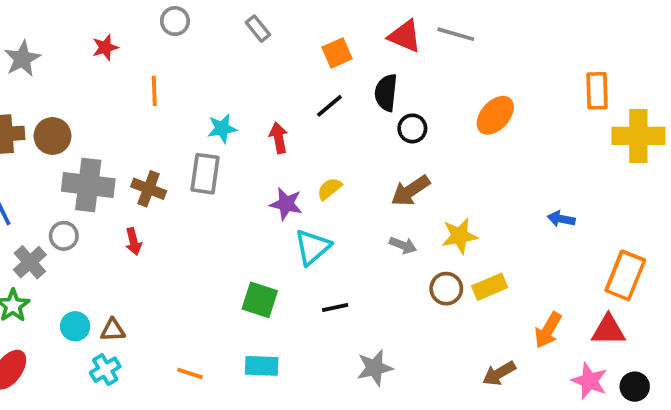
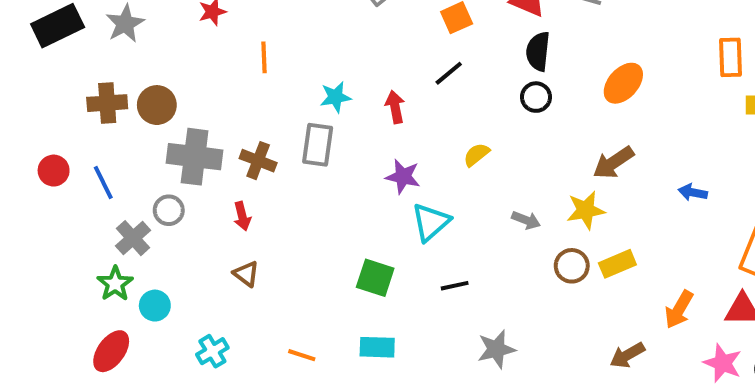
black semicircle: (386, 93) -> (538, 51), moved
yellow semicircle: (329, 189) -> (476, 155), moved
brown arrow: (410, 191) -> (613, 163), moved
cyan circle: (75, 326) -> (155, 306), moved
brown triangle: (113, 330) -> (246, 274), moved, turned 40

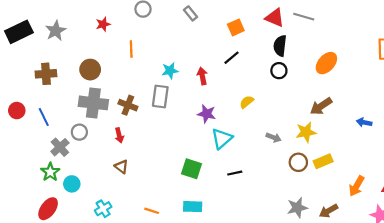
brown circle: (157, 105) -> (90, 70), moved
gray star: (496, 349) -> (297, 208), moved

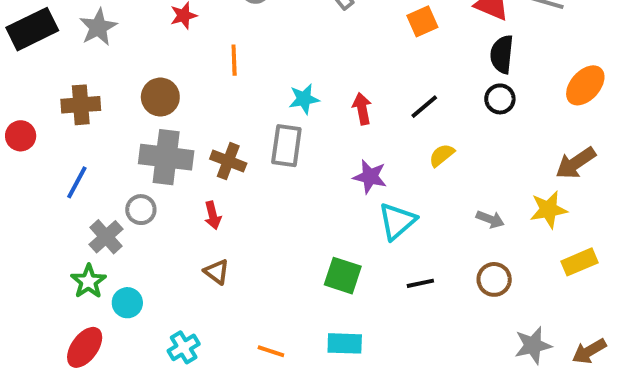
black line: (231, 58) -> (424, 107), moved
red circle: (17, 111) -> (21, 136), moved
blue line: (44, 117) -> (77, 182), turned 54
brown circle: (298, 162) -> (494, 279), moved

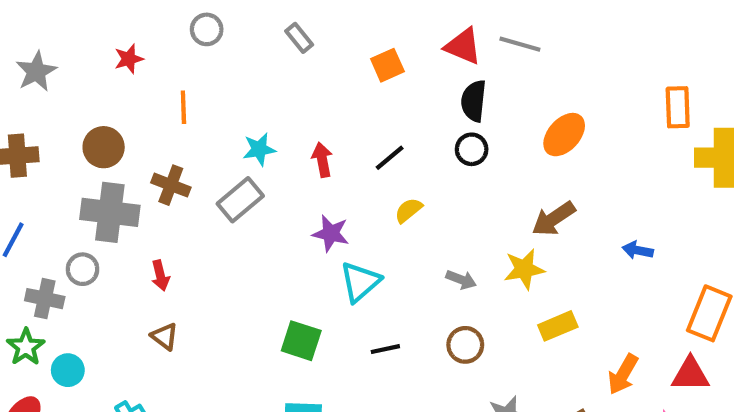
gray rectangle: (286, 146) -> (240, 200), turned 42
brown cross: (228, 161) -> (171, 185), moved
gray cross: (106, 237) -> (45, 299), turned -36

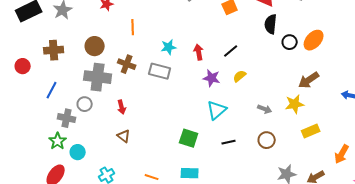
black circle: (472, 149) -> (290, 42), moved
gray rectangle: (240, 200) -> (160, 71), turned 55
purple star: (331, 233) -> (212, 78), moved

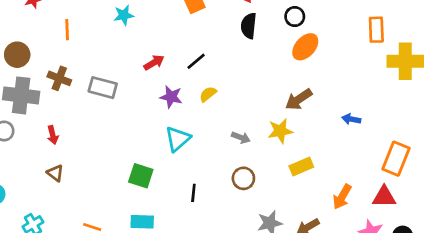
black circle: (290, 42) -> (295, 17), moved
cyan star: (169, 47) -> (124, 15), moved
red arrow: (199, 52) -> (154, 63), turned 70
black line: (229, 142) -> (193, 193), moved, turned -72

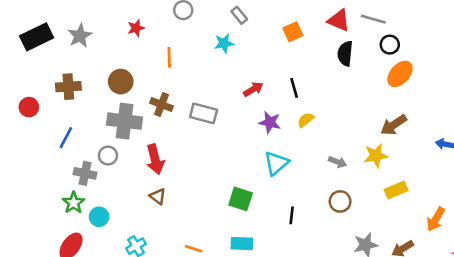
black line: (196, 61) -> (294, 88), turned -66
red arrow: (53, 135) -> (155, 159), size x1.6

